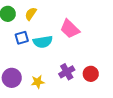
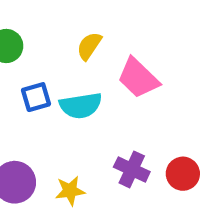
yellow semicircle: (31, 14) -> (89, 46), moved
purple cross: (67, 72) -> (132, 169), turned -35

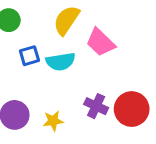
yellow semicircle: (89, 46) -> (66, 20), size x1.5
red circle: (183, 174) -> (132, 109), size x1.5

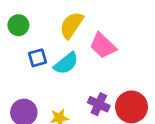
cyan semicircle: (61, 62) -> (66, 63), turned -30

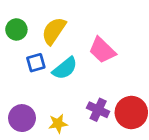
yellow semicircle: (72, 25) -> (54, 31), moved

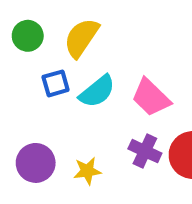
pink trapezoid: (102, 50) -> (151, 97), moved

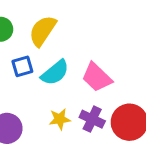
yellow star: (87, 171) -> (60, 119), moved

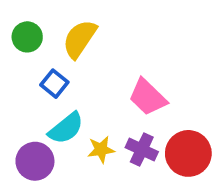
blue square: (22, 66) -> (54, 84), turned -35
cyan semicircle: (55, 73) -> (66, 128), moved

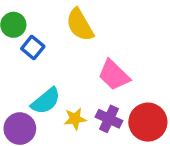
yellow semicircle: (80, 39) -> (80, 25), moved, turned -64
blue square: (54, 84) -> (33, 47), moved

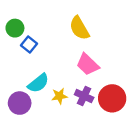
yellow semicircle: (80, 25) -> (79, 28), moved

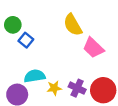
pink trapezoid: (88, 64) -> (93, 48), moved
cyan semicircle: (38, 83) -> (35, 76), turned -150

